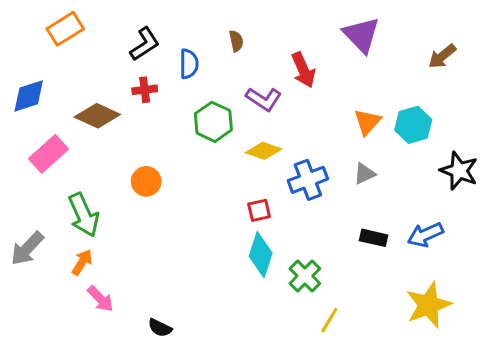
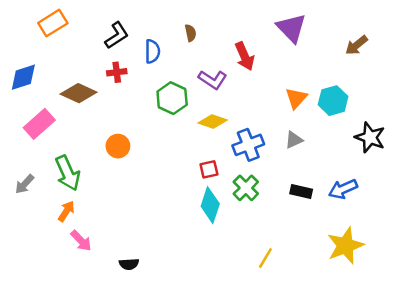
gray arrow: (27, 249) -> (25, 184), moved, size x0.7
green cross: (305, 276) -> (246, 188), moved
black semicircle: (160, 328) -> (129, 264), turned -30

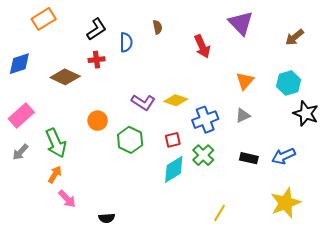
purple L-shape: (213, 80) -> (143, 102), moved
green hexagon: (172, 98) -> (130, 140), moved
cyan hexagon: (333, 101) -> (289, 83), moved
pink rectangle: (39, 124) -> (21, 115), moved
cyan diamond: (210, 205) -> (174, 169), turned 40

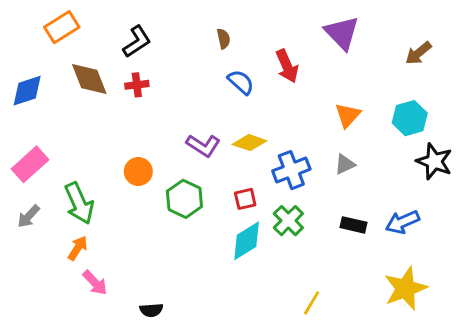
blue semicircle: (126, 42) -> (241, 82), moved, turned -48
brown diamond: (65, 77) -> (89, 79), moved, turned 44

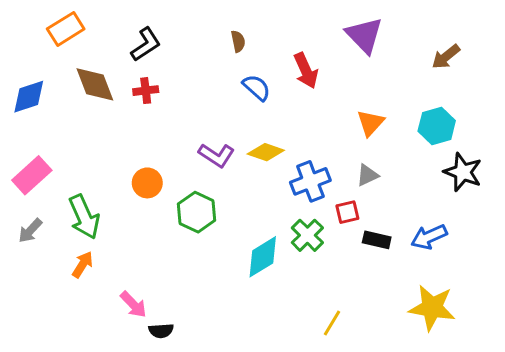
red square: (245, 199) -> (347, 212), moved
pink arrow: (95, 283) -> (133, 305), moved
yellow star: (405, 288) -> (432, 308), turned 30

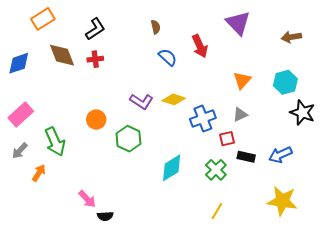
brown arrow: (446, 57) -> (291, 37), turned 30
green cross: (307, 235) -> (216, 170), moved
orange arrow: (83, 265) -> (39, 173), moved

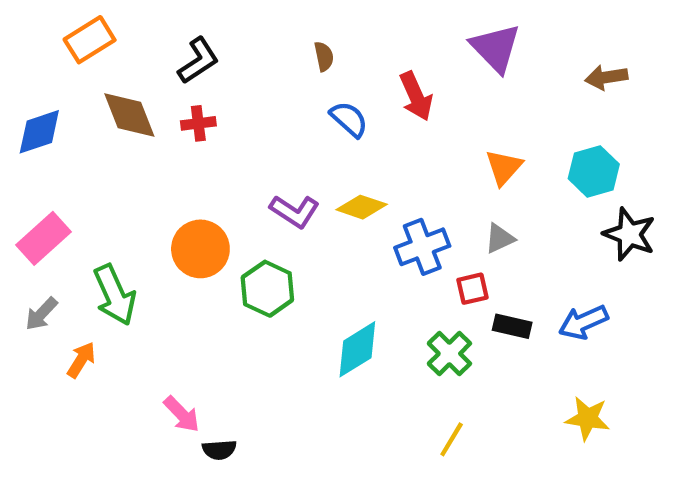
orange circle: (96, 120) -> (200, 249), size x1.4
yellow star: (282, 201) -> (588, 418), size x0.7

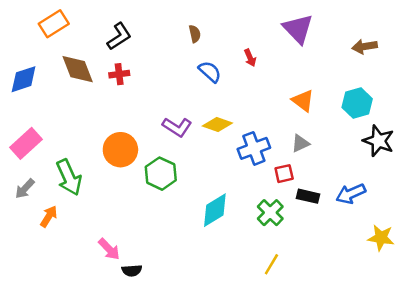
red arrow: (416, 96) -> (250, 58), size x0.6
orange triangle: (504, 167) -> (303, 101), turned -35
yellow star: (588, 418) -> (381, 238), moved

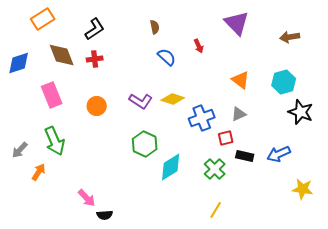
pink rectangle: (26, 143) -> (52, 95), moved, turned -70
orange circle: (120, 150) -> (97, 106), moved, size x0.7
green hexagon: (161, 174) -> (145, 144), moved

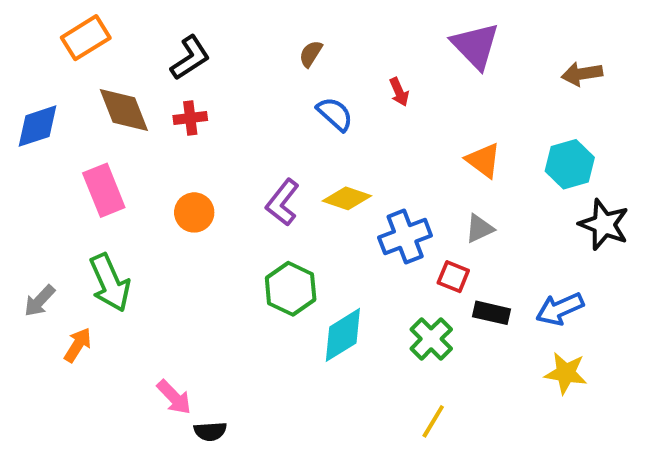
brown semicircle: (155, 27) -> (311, 54), turned -136
purple L-shape: (141, 101) -> (283, 202), turned 95
red square: (226, 138) -> (453, 277), turned 35
yellow star: (303, 189) -> (566, 373), moved

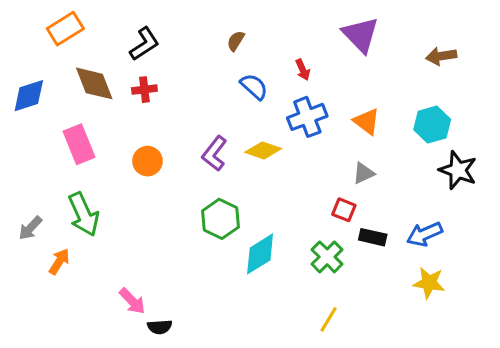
blue cross: (405, 237) -> (307, 117), moved

